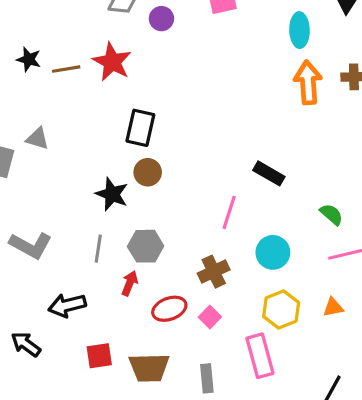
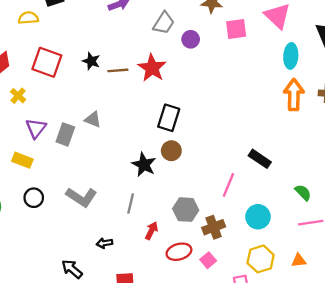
gray hexagon: (146, 246) -> (186, 210), moved
black arrow: (67, 305) -> (104, 243), size x0.6

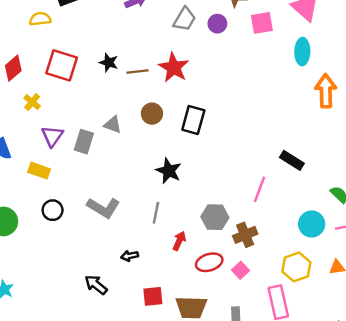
purple circle: (191, 39) -> (217, 24), moved
cyan ellipse: (291, 56) -> (302, 52), moved
brown circle: (171, 151) -> (152, 114), moved
cyan circle: (258, 217) -> (312, 224), moved

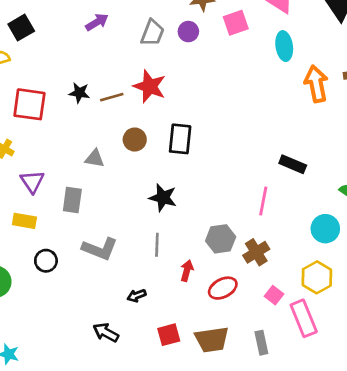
gray rectangle: (84, 142) -> (72, 200), moved
pink square: (241, 270) -> (274, 295), moved

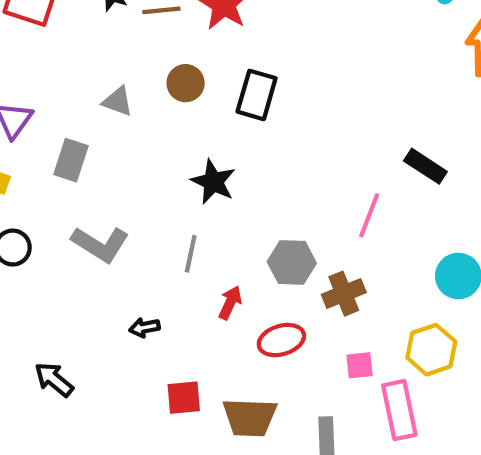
pink square: (274, 295) -> (359, 365), turned 36
black arrow: (106, 332) -> (54, 379), moved

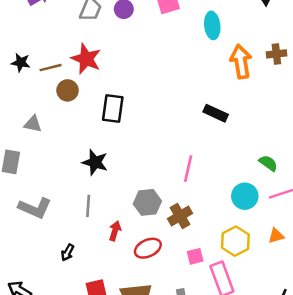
brown circle: (186, 83) -> (68, 90), moved
black rectangle: (425, 166) -> (216, 113), moved
black arrow: (145, 328) -> (68, 252), turned -42

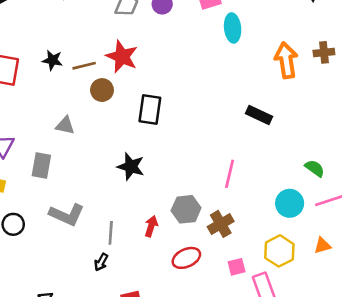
cyan ellipse: (212, 25) -> (233, 28), moved
gray line: (88, 206) -> (111, 233), moved
red arrow: (115, 231) -> (151, 226), moved

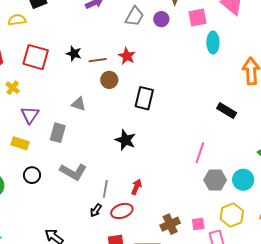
red star: (122, 57) -> (127, 56), size x0.7
gray hexagon: (186, 209) -> (215, 180), moved
brown cross: (221, 224) -> (170, 224), moved
red ellipse: (186, 258) -> (122, 211), moved

